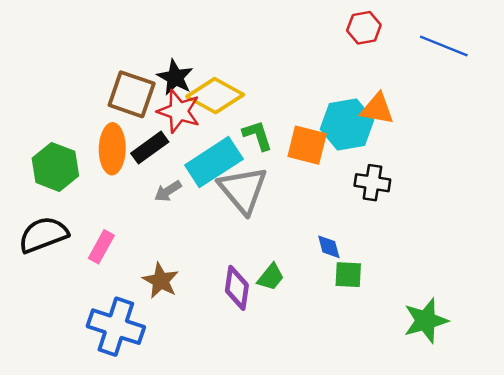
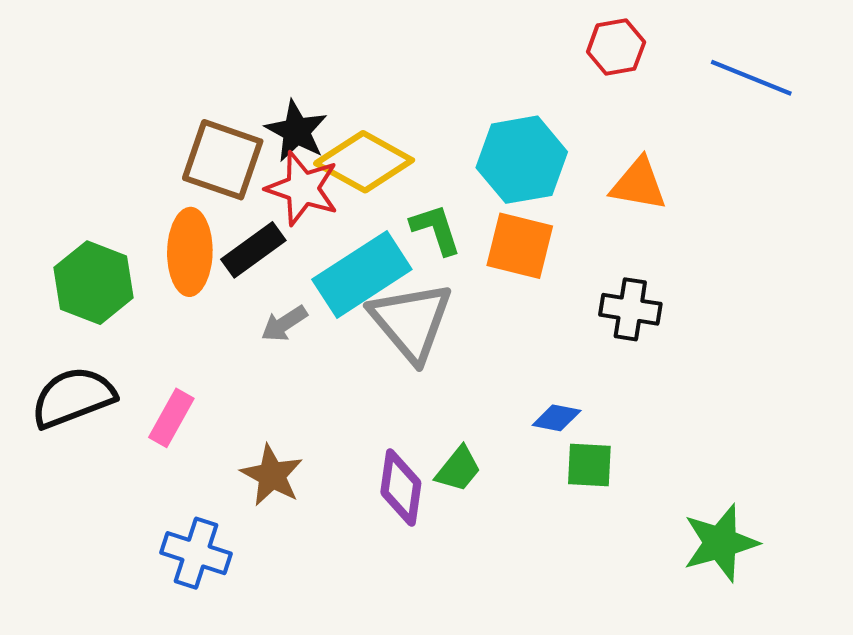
cyan hexagon: (347, 125) -> (522, 160), moved
blue diamond: (329, 247) -> (557, 418), turned -64
blue cross: (116, 327) -> (196, 553), size x0.7

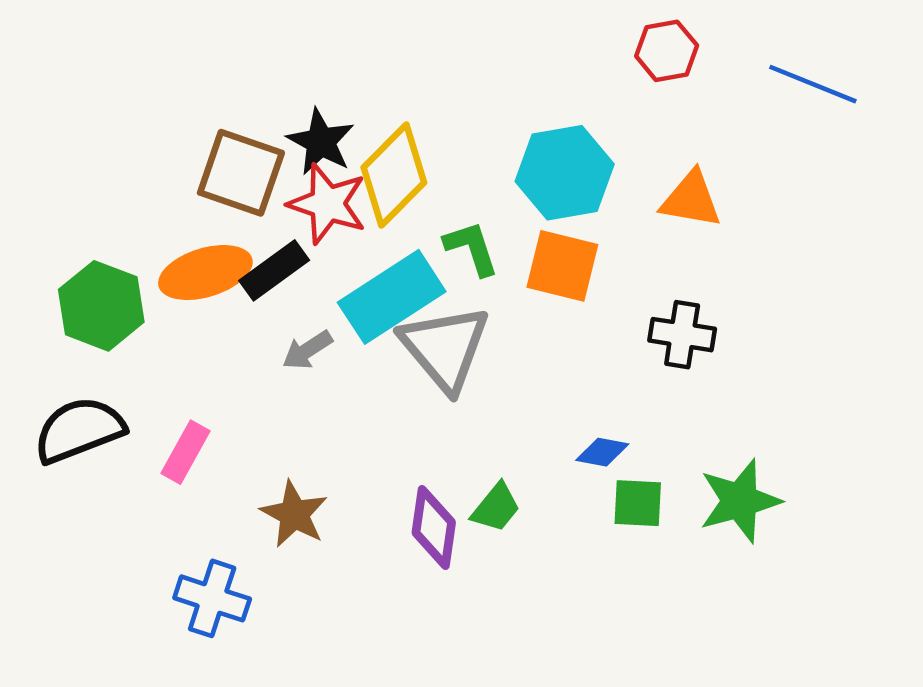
yellow diamond: (364, 162) -> (394, 175), turned -74
orange ellipse: (190, 252) -> (205, 273), turned 72
green star: (721, 543) -> (740, 501), moved

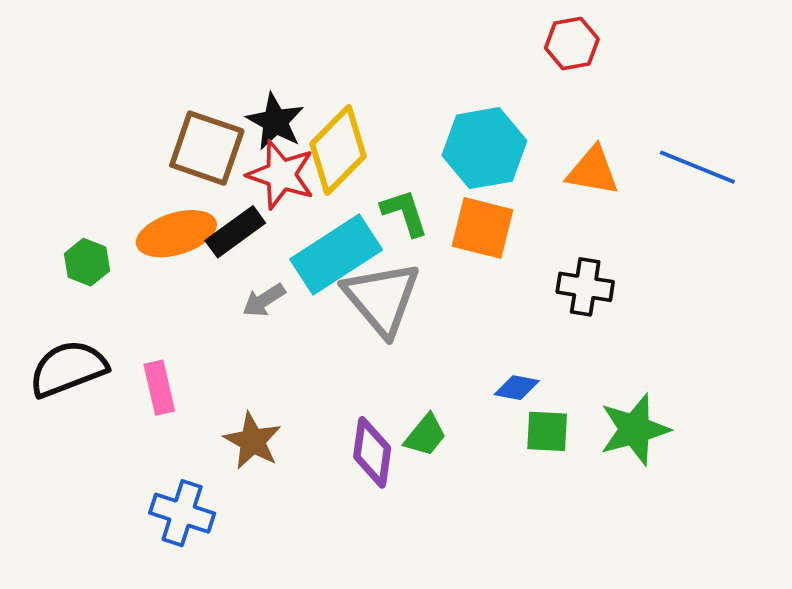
blue line: (813, 84) -> (697, 167), moved
green hexagon: (101, 306) -> (87, 262), size x0.6
pink rectangle: (185, 452) -> (159, 388), turned -42

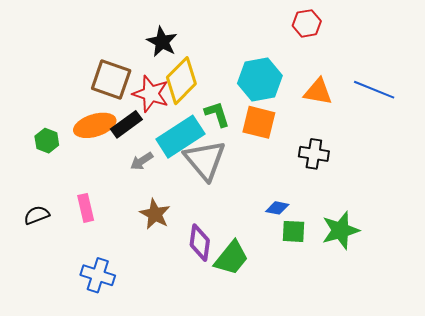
black star: (275, 121) -> (162, 42), moved
black semicircle: (68, 369) -> (37, 215), moved, size x0.6
green trapezoid: (425, 435) -> (231, 258), moved, size x1.5
brown star: (252, 441) -> (155, 214), moved

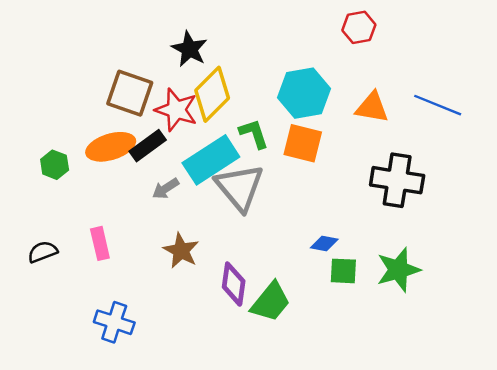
black cross: (314, 154) -> (397, 180), moved, size x1.5

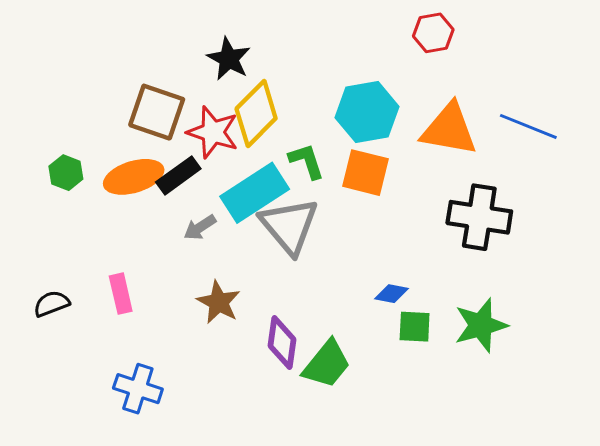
orange triangle: (372, 107) -> (449, 129), size x1.4
green hexagon: (55, 165) -> (66, 173), moved

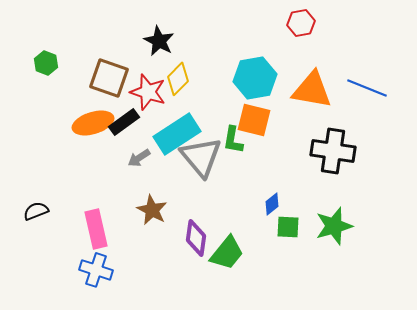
yellow diamond: (256, 114) -> (178, 79), size x0.7
green L-shape: (306, 161) -> (233, 140), moved, turned -152
green hexagon: (66, 173) -> (46, 63), moved
pink rectangle: (121, 294) -> (96, 229), moved, size x1.4
blue diamond: (391, 294) -> (272, 204), turned -50

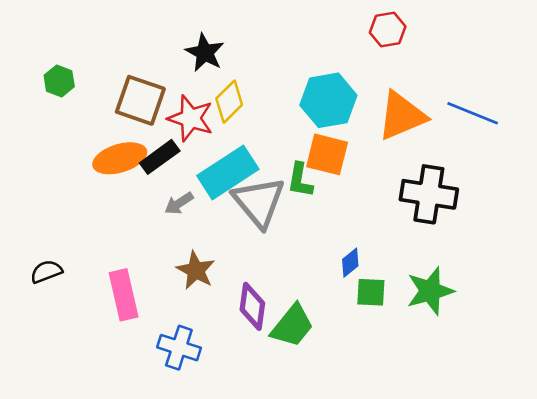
orange triangle: (312, 90) -> (402, 116), turned -33
blue cross: (96, 270) -> (179, 348), moved

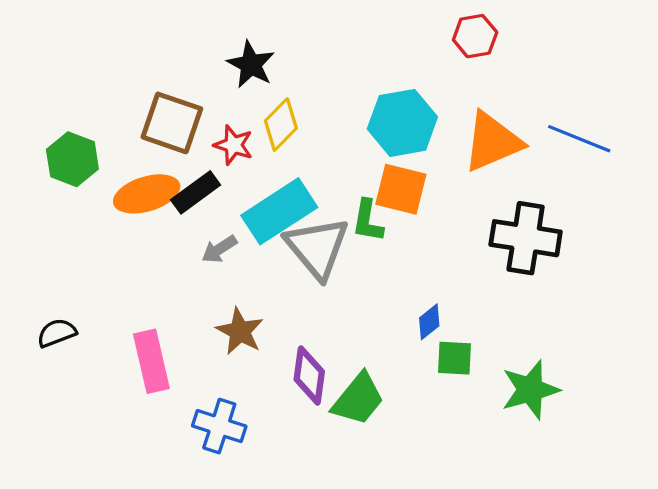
green hexagon: (59, 81) -> (72, 159), moved, size x1.4
red star: (191, 118) -> (233, 145), size x0.7
green star: (430, 291) -> (530, 390), moved

